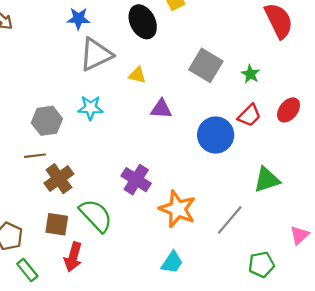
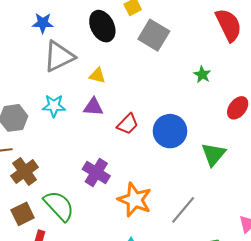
gray square: (206, 65) -> (154, 35), moved
purple triangle: (161, 109) -> (93, 107), moved
red trapezoid: (249, 115) -> (128, 124), moved
green triangle: (267, 180) -> (213, 154), moved, turned -32
brown square: (57, 224) -> (23, 214), turned -35

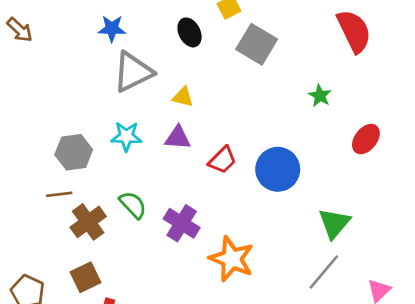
black ellipse: (102, 26) -> (190, 32), size x0.7
green triangle: (213, 154) -> (334, 223), moved
green semicircle: (59, 206) -> (133, 205), moved, size x0.7
gray line: (183, 210) -> (324, 272), moved

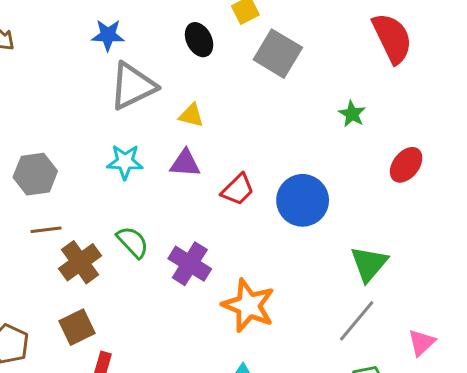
gray hexagon: (74, 152) -> (35, 174), moved

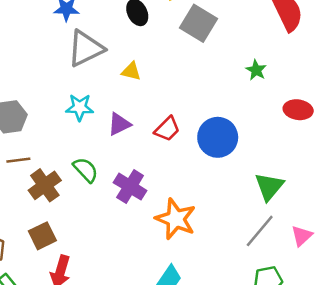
purple triangle: (185, 163) -> (119, 124), moved, turned -30
red ellipse: (406, 165) -> (298, 110), turned 60
pink triangle: (422, 342) -> (302, 236), moved

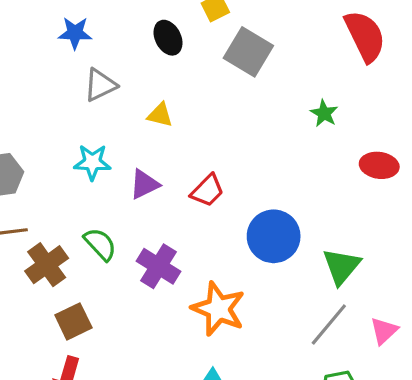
gray triangle: (86, 48) -> (100, 85), size x0.7
blue circle: (218, 137) -> (274, 236), moved
brown square: (42, 236) -> (73, 321), moved

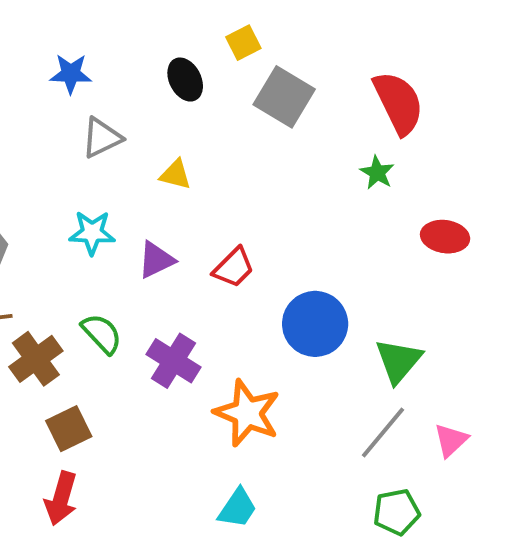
red semicircle: (365, 36) -> (398, 103), moved

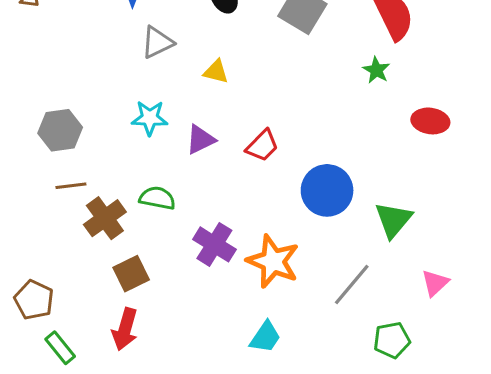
green semicircle: (102, 334) -> (157, 198), turned -36
purple cross: (174, 361) -> (214, 244), moved
gray line: (383, 432) -> (352, 285), moved

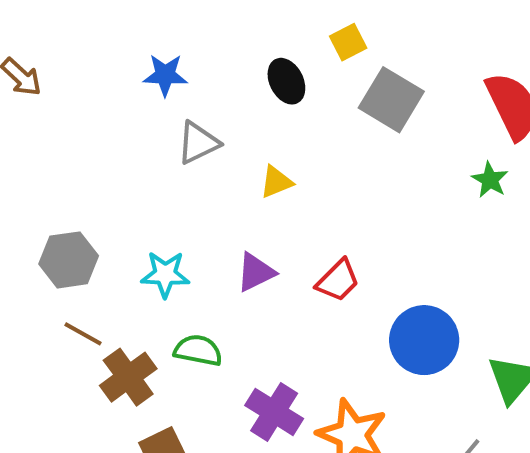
yellow triangle: (216, 72) -> (276, 182), turned -36
cyan star: (150, 118) -> (165, 274), moved
brown line: (71, 186) -> (83, 334), turned 36

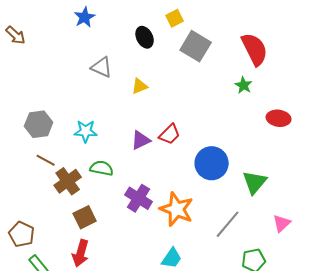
blue star: (165, 75) -> (85, 17), moved, turned -30
gray triangle: (198, 143) -> (102, 67), turned 50
purple triangle: (256, 272) -> (141, 140), moved

